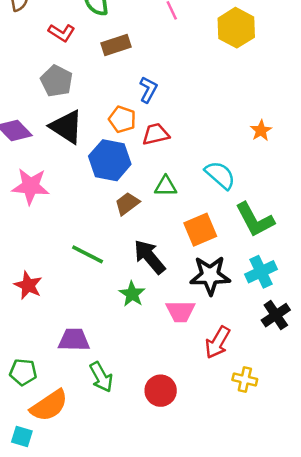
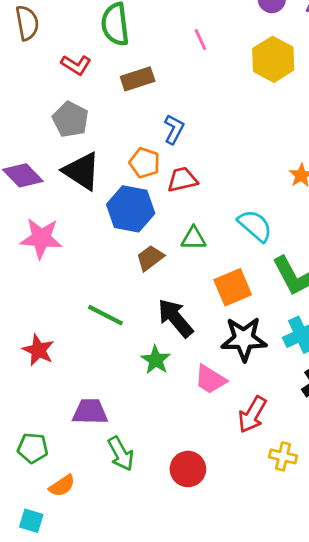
pink trapezoid: (180, 311) -> (210, 380), turned 32
orange semicircle: (49, 406) -> (62, 486), size x0.6

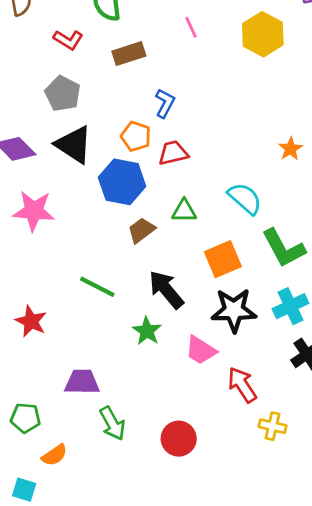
pink line: (200, 40) -> (191, 27), moved
red arrow: (252, 414) -> (242, 385), turned 117

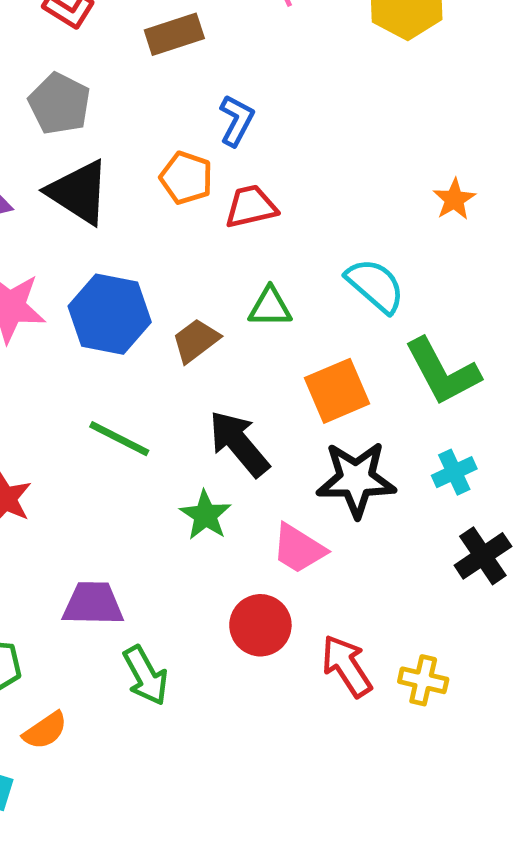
blue hexagon: (122, 182) -> (110, 314), moved
cyan cross: (290, 306) -> (454, 472), size x0.7
red arrow: (242, 385) -> (347, 666), moved
red circle: (179, 439) -> (260, 625), moved

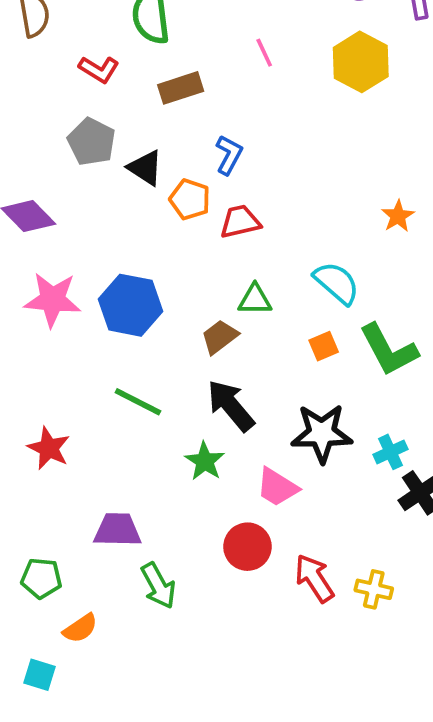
black triangle: (79, 192) -> (145, 168), moved, size x0.7
brown trapezoid: (196, 341) -> (220, 337), moved
orange square: (337, 391) -> (324, 346), moved, size x0.6
cyan cross: (454, 472) -> (390, 452), moved

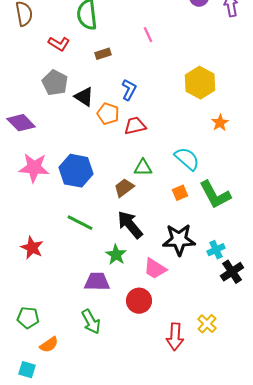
yellow hexagon: (361, 62) -> (200, 83), moved
brown rectangle: (181, 88) -> (103, 54), size x0.7
purple trapezoid: (117, 530) -> (97, 282), moved
red arrow: (314, 578) -> (175, 337), moved, turned -144
yellow cross: (374, 589) -> (207, 324), turned 30

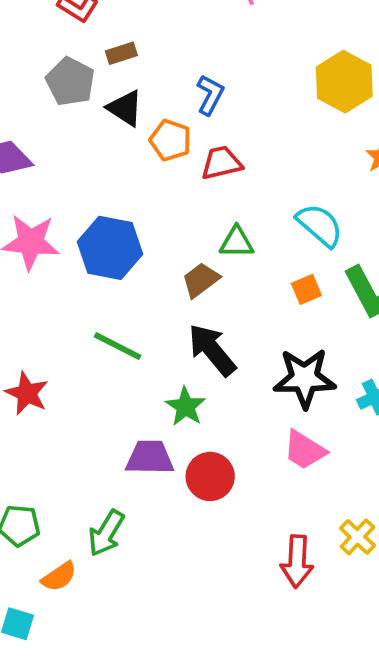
brown rectangle: (103, 54) -> (121, 53), moved
pink trapezoid: (155, 269) -> (305, 450), moved
red circle: (139, 301) -> (210, 476), moved
green arrow: (91, 322) -> (106, 533), moved, turned 60

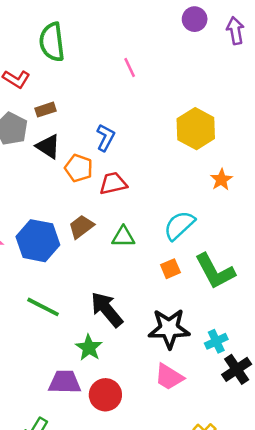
cyan semicircle: (320, 225) -> (179, 225), turned -84
brown trapezoid: (201, 280) -> (81, 227), moved

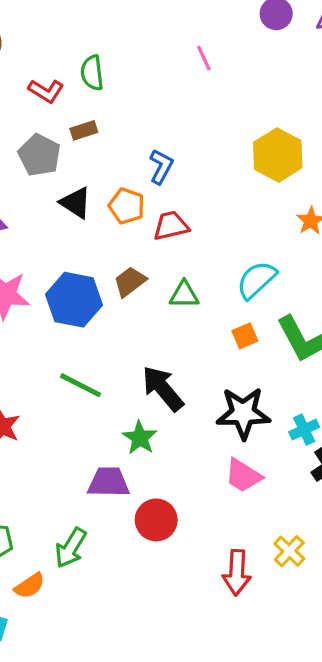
green semicircle: (52, 42) -> (92, 73), moved, size x0.7
pink line: (130, 67) -> (204, 58), moved
black triangle: (48, 146) -> (76, 203), moved
red circle: (105, 395) -> (156, 520), moved

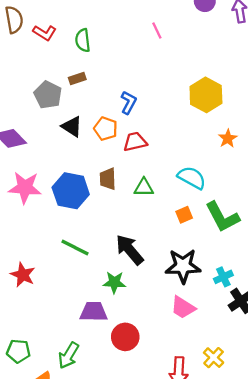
red L-shape: (46, 91) -> (45, 33), moved
cyan semicircle: (256, 280) -> (192, 178), turned 72
brown trapezoid: (130, 282) -> (108, 179), turned -55
green star: (140, 438) -> (114, 282), turned -30

